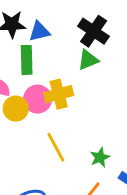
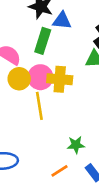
yellow line: (56, 147) -> (39, 106), moved

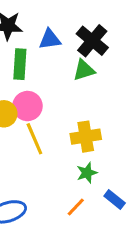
blue triangle: (62, 21) -> (50, 39), moved
yellow cross: (60, 79) -> (86, 137), moved

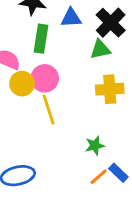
yellow cross: (86, 137) -> (110, 89), moved
orange line: (76, 207) -> (99, 177), moved

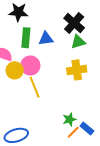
blue triangle: (71, 18) -> (46, 39), moved
green triangle: (100, 49) -> (78, 42), moved
green star: (95, 146) -> (69, 119), moved

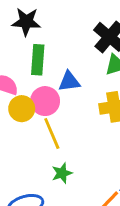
blue triangle: (46, 39) -> (69, 82), moved
green star: (69, 119) -> (62, 173), moved

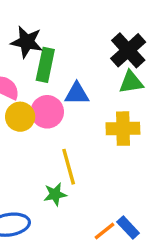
black star: (26, 22) -> (27, 42), moved
yellow line: (52, 133) -> (69, 167), moved

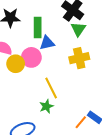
green rectangle: (45, 65) -> (38, 27), moved
green triangle: (131, 82) -> (78, 29), turned -35

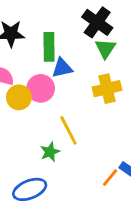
green star: (46, 106) -> (50, 152), moved

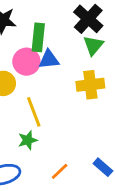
pink circle: (41, 88) -> (26, 62), moved
yellow line: (68, 130) -> (34, 112), moved
orange line: (110, 178) -> (60, 171), moved

